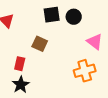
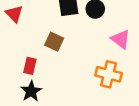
orange cross: (85, 71) -> (109, 74), turned 30

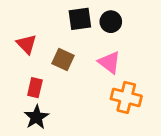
red triangle: (14, 14) -> (27, 44), moved
pink triangle: (121, 39) -> (109, 62), moved

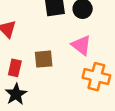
brown square: (63, 60) -> (44, 59), moved, turned -30

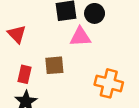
pink triangle: (81, 45) -> (80, 37), moved, turned -40

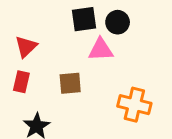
red triangle: (17, 34) -> (26, 47), turned 30
red rectangle: (25, 74) -> (21, 82), moved

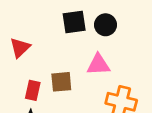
pink triangle: (101, 50) -> (98, 65), moved
red rectangle: (21, 82) -> (33, 90), moved

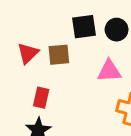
brown square: (61, 82) -> (59, 55), moved

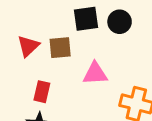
pink triangle: (109, 71) -> (95, 73), moved

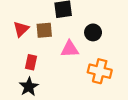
black circle: (120, 22) -> (93, 32), moved

